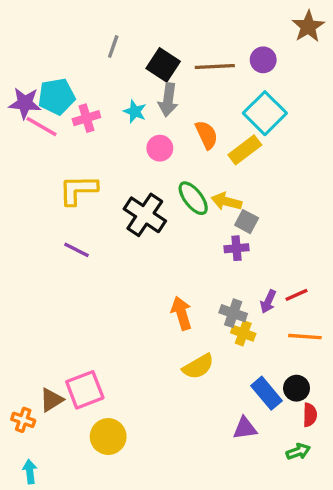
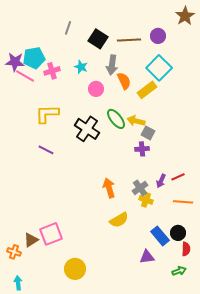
gray arrow: (168, 100) -> (112, 65), moved
gray cross: (233, 313) -> (140, 188), turned 35
yellow circle: (108, 437) -> (75, 269), moved

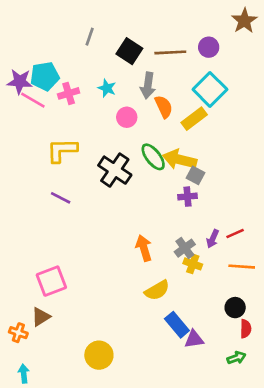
yellow arrow: (136, 121) -> (180, 160), size x1.4
pink square: (51, 234) -> (51, 281), moved
blue rectangle: (160, 236) -> (177, 325), moved

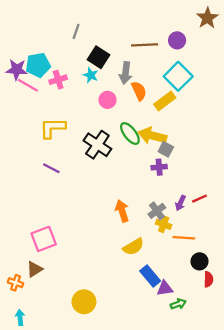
black square: (129, 51) -> (99, 57), moved
orange line: (242, 267) -> (184, 238), moved
green arrow: (236, 358) -> (178, 304), moved

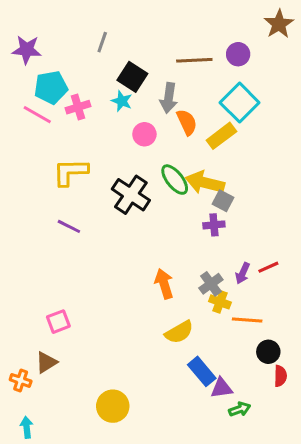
purple star: (17, 70) -> (27, 50), moved
pink square: (44, 239) -> (58, 322), size x0.7

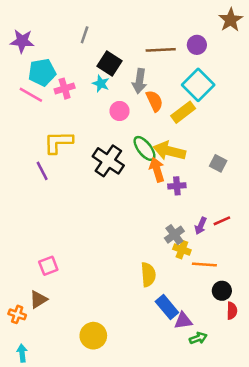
gray square: (223, 201) -> (218, 163), moved
purple line: (69, 226) -> (42, 171), moved, turned 36
orange arrow: (164, 284) -> (157, 170), moved
yellow semicircle: (179, 332) -> (148, 275), turned -65

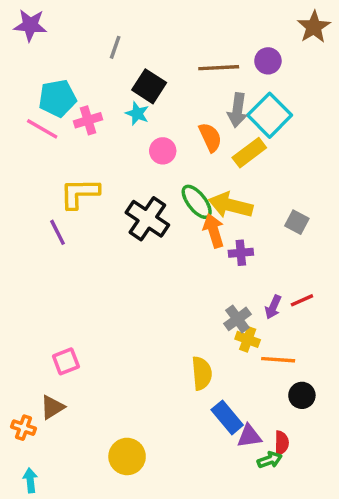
purple star: (22, 41) -> (30, 25), moved
gray arrow: (139, 81) -> (237, 110), moved
red semicircle: (232, 311) -> (282, 443), moved

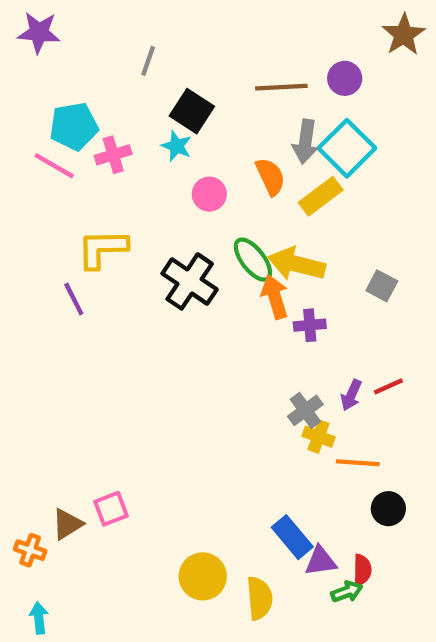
pink square: (66, 361) -> (111, 509), moved
yellow semicircle: (202, 373) -> (260, 598), moved
yellow circle: (127, 456) -> (203, 576), moved

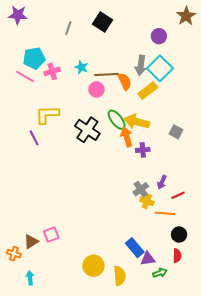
brown line: (281, 87) -> (107, 74), moved
black square: (192, 111) -> (103, 22), moved
red line: (388, 386) -> (178, 195), moved
red semicircle: (362, 570) -> (177, 256), moved
cyan arrow: (39, 618) -> (30, 278), moved

